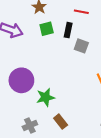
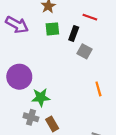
gray cross: (30, 126) -> (31, 117), moved, turned 32

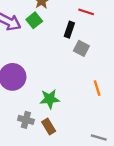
green square: (52, 29) -> (34, 20), moved, turned -32
green star: (41, 97) -> (50, 99), moved

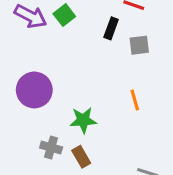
gray square: (81, 48) -> (139, 45), moved, turned -35
orange line: (97, 88) -> (135, 100), moved

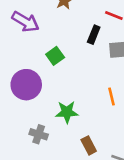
green square: (64, 15) -> (55, 56), moved
brown rectangle: (81, 157) -> (89, 145), moved

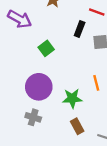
purple circle: (26, 85) -> (39, 87), moved
green star: (67, 112) -> (72, 98), moved

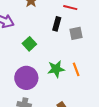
green star: (72, 98) -> (56, 69), moved

